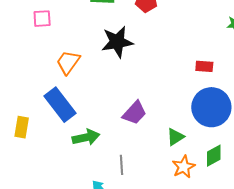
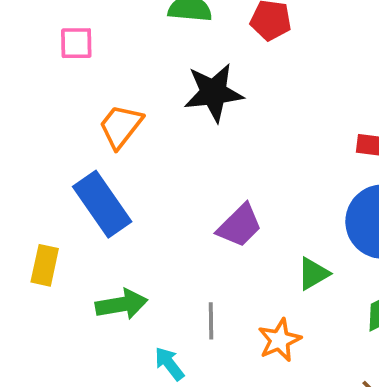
yellow rectangle: (22, 127) -> (45, 265), moved
green arrow: (86, 137) -> (122, 304), moved
orange star: (184, 167) -> (280, 340), moved

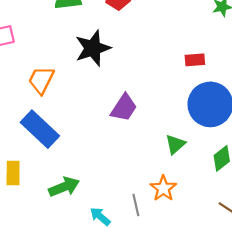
purple trapezoid: (240, 226) -> (124, 108), moved
gray line: (211, 321) -> (136, 205), moved

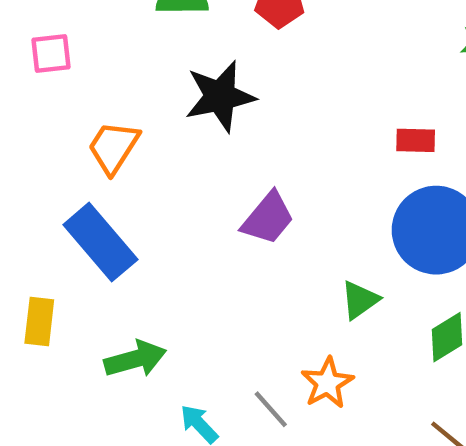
gray line: (136, 205) -> (271, 409), turned -35

